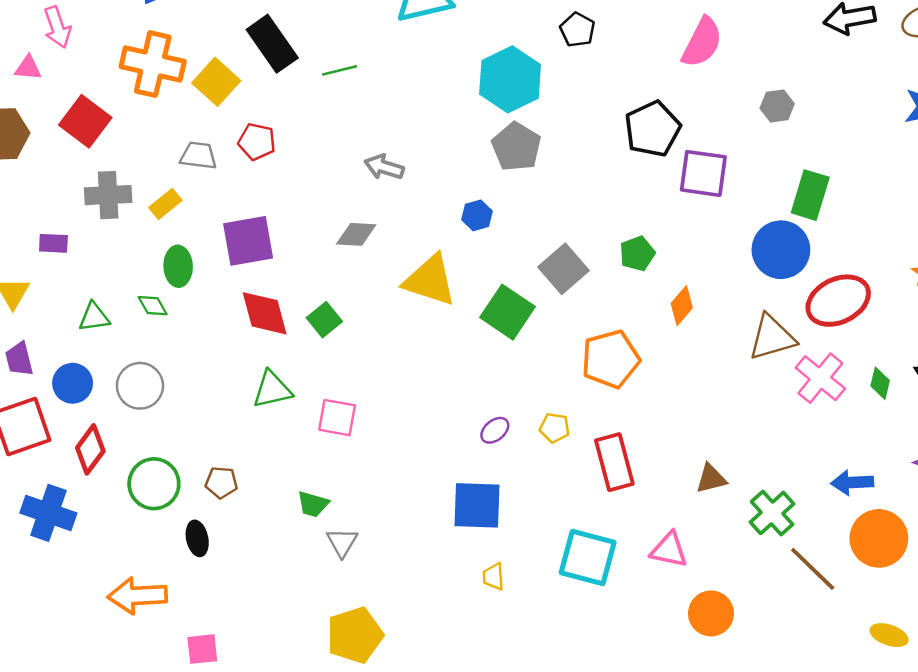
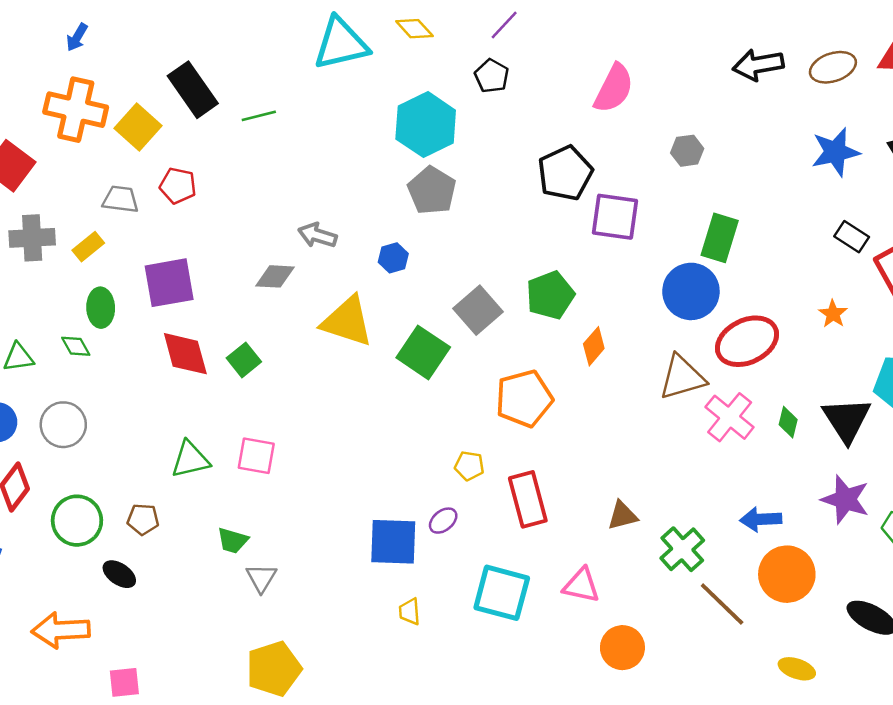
gray arrow: (384, 167) -> (317, 235), moved
green pentagon: (637, 254) -> (550, 295), size x1.4
green triangle: (272, 390) -> (190, 460), moved
purple ellipse: (495, 430) -> (443, 521), moved
black ellipse: (197, 538) -> (119, 574), turned -44

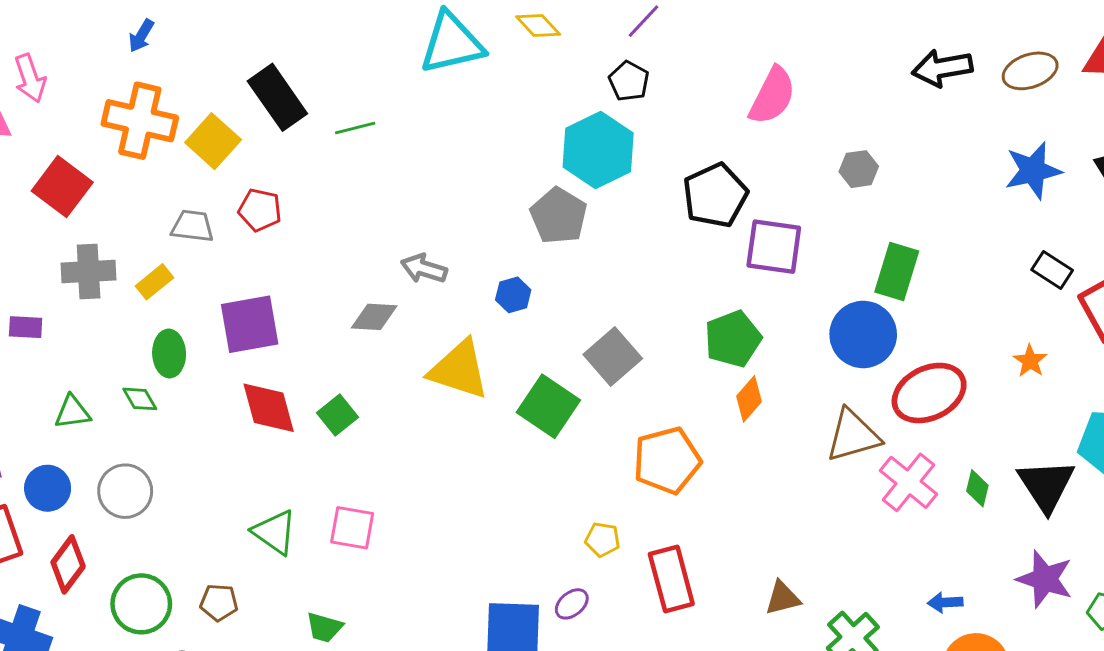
cyan hexagon: (426, 125) -> (598, 150), moved
green pentagon: (550, 295) -> (733, 339), moved
green triangle: (190, 460) -> (275, 532), turned 48
blue arrow: (761, 519) -> (945, 602), size x0.7

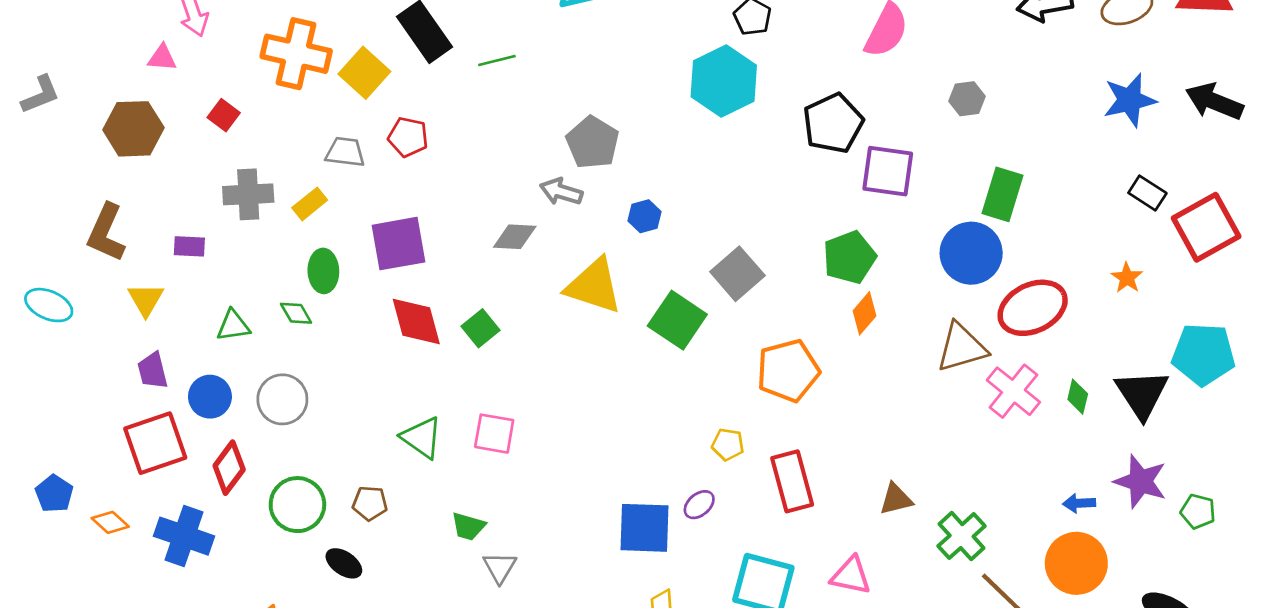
red square: (62, 187) -> (224, 115), size x0.6
gray pentagon: (559, 216) -> (593, 142), moved
blue arrow: (945, 602) -> (1079, 503), moved

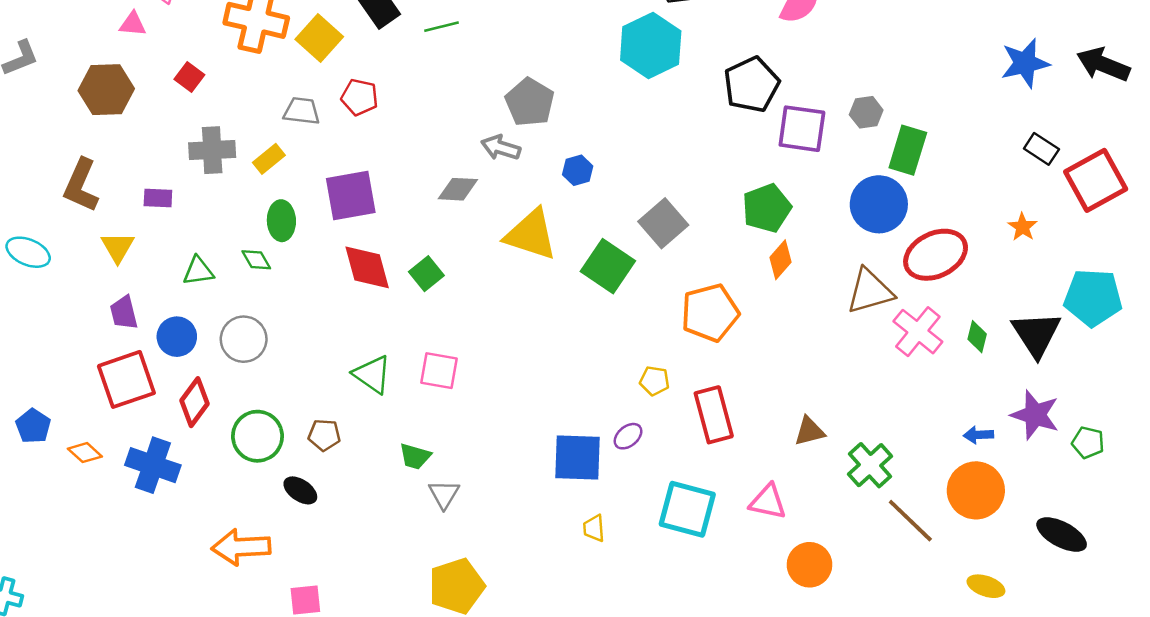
gray hexagon: (967, 99) -> (866, 112), moved

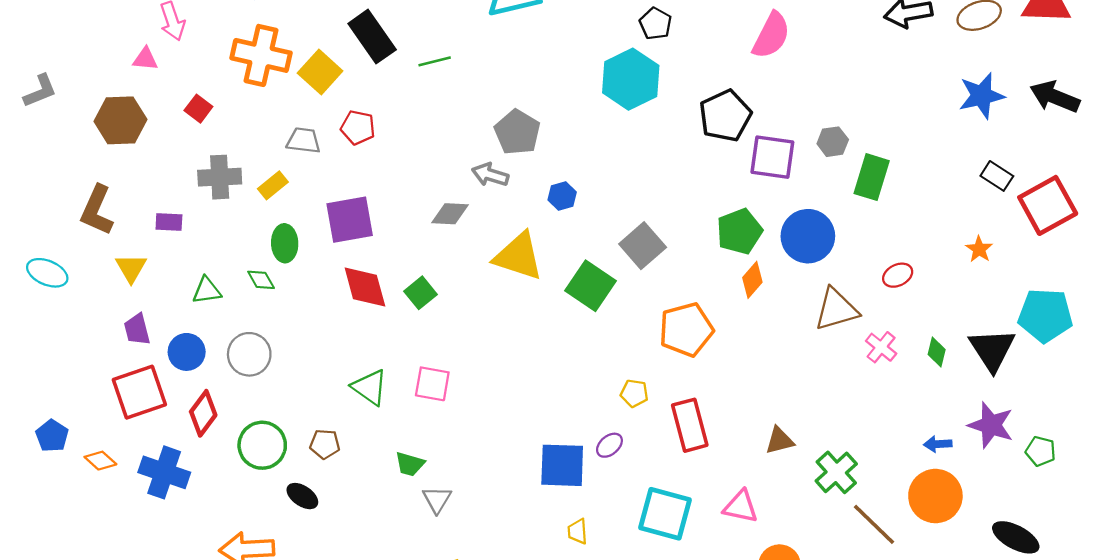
blue circle: (879, 204) -> (808, 236), moved
red ellipse: (936, 255) -> (898, 275), size x0.5
pink cross: (918, 332) -> (881, 347), size x0.7

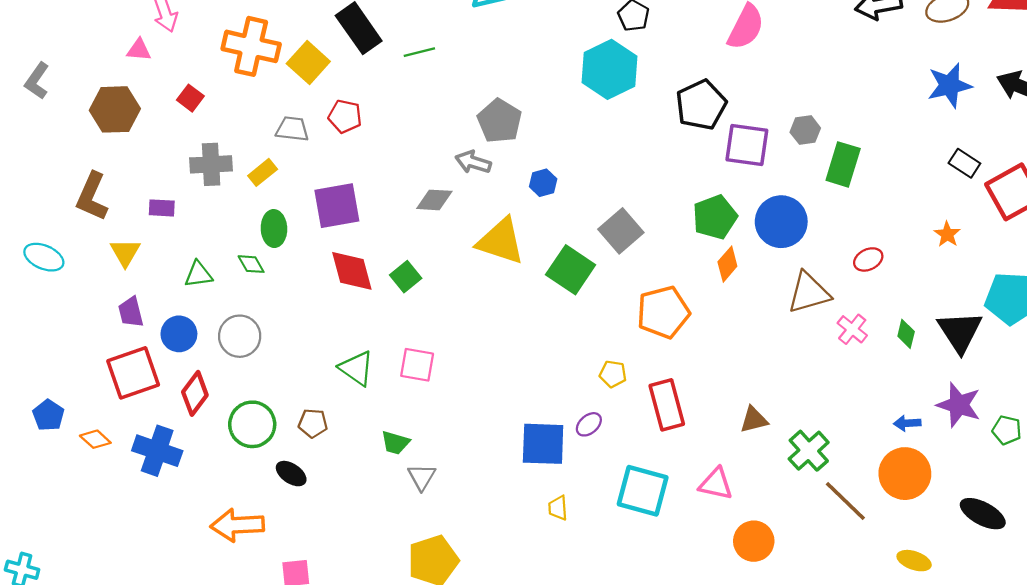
gray L-shape: (40, 91) -> (37, 81), turned 147

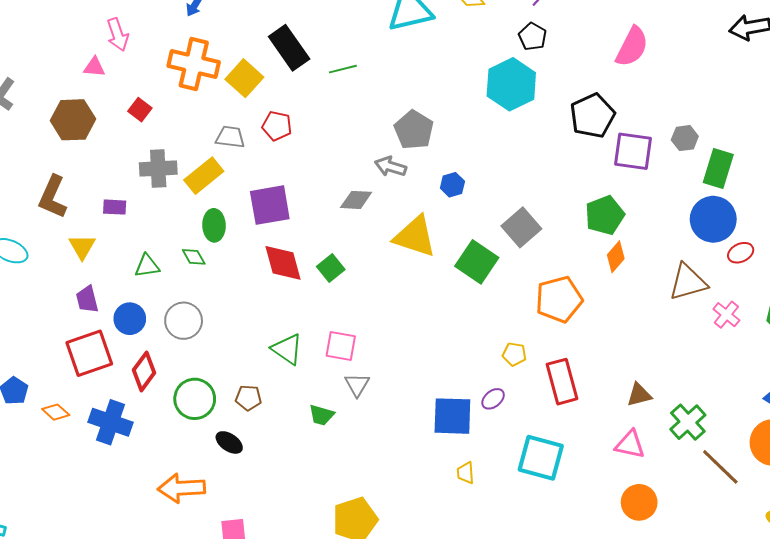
yellow rectangle: (263, 172) -> (204, 176), size x1.5
blue circle: (781, 222) -> (713, 219), moved
gray triangle: (422, 477) -> (357, 385), moved
pink triangle: (716, 484) -> (630, 445), moved

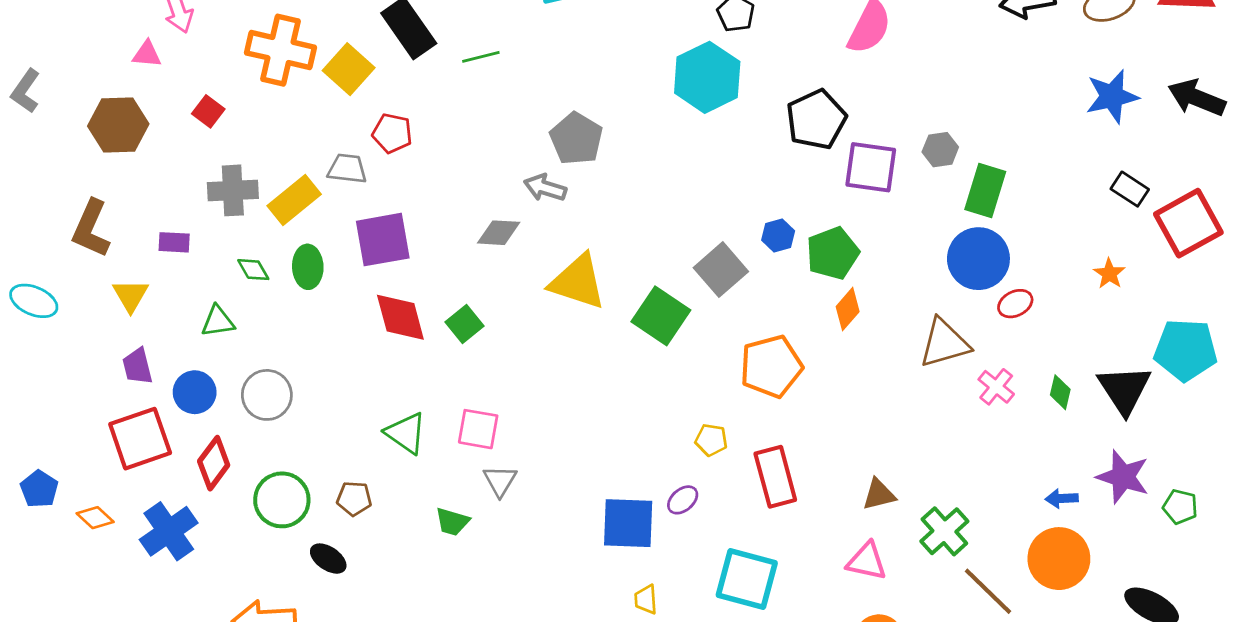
gray trapezoid: (230, 137) -> (347, 169), moved
blue hexagon: (452, 185) -> (778, 235), moved
green diamond: (194, 257) -> (253, 270), moved
blue cross: (110, 422) -> (169, 531), turned 36

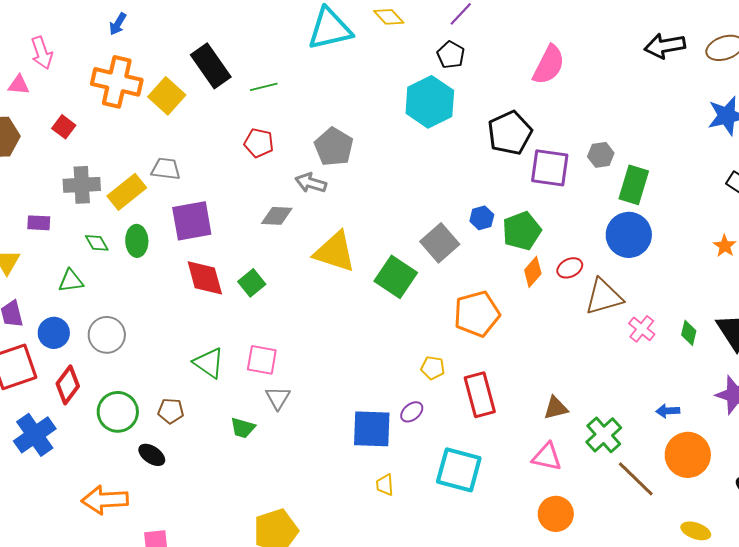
red pentagon: (392, 133) -> (259, 143), moved
red ellipse: (1015, 304) -> (570, 268), moved
blue arrow: (1062, 499) -> (668, 411), moved

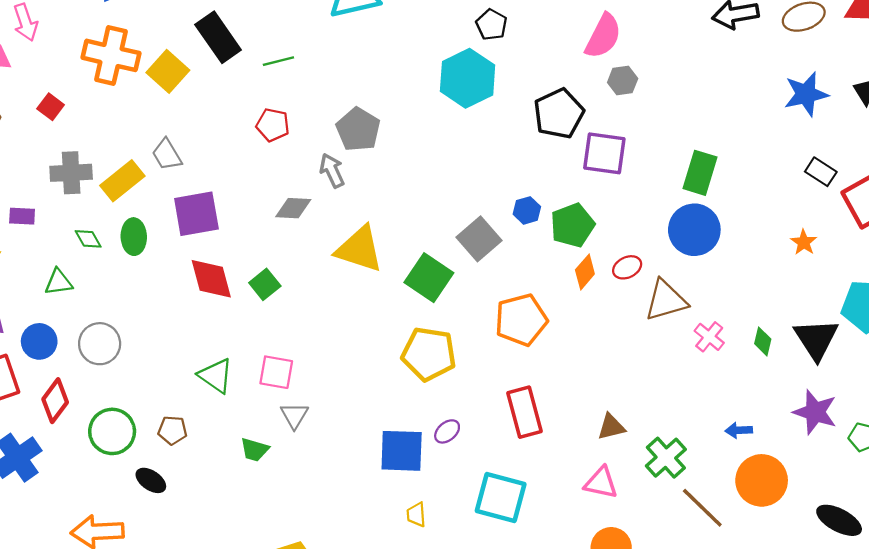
gray hexagon: (601, 155) -> (623, 80), moved
gray trapezoid: (166, 169) -> (167, 155), turned -128
gray arrow: (311, 183) -> (332, 171), turned 48
yellow pentagon: (433, 368) -> (429, 354), moved, size x2.0

